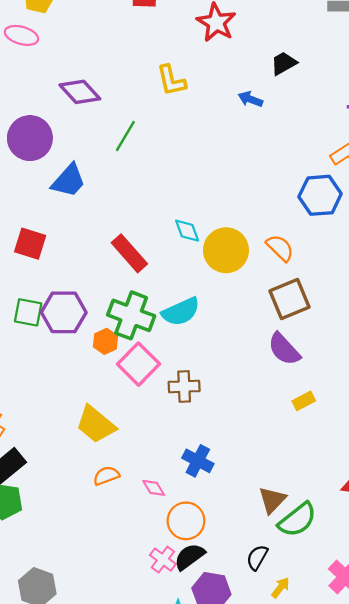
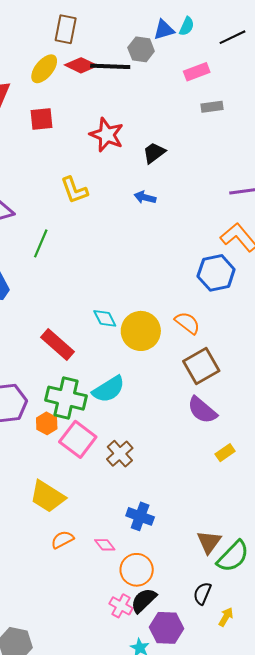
black trapezoid: (284, 63) -> (154, 153), moved
brown cross: (184, 386) -> (120, 454), turned -32

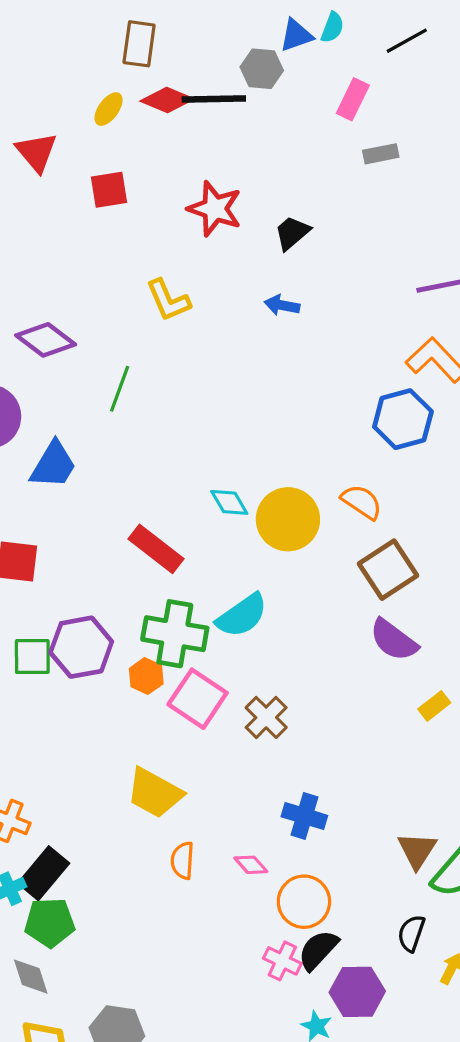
yellow ellipse: (44, 69) -> (109, 109), size x0.7
pink rectangle: (197, 72) -> (353, 99), turned -40
orange semicircle: (62, 540) -> (182, 860), turned -55

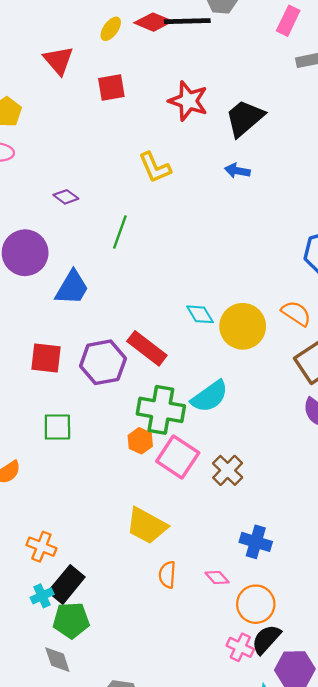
black trapezoid: (292, 233) -> (245, 118), size x1.5
purple diamond: (46, 340) -> (66, 197), size x0.6
purple hexagon: (81, 647) -> (103, 362), moved

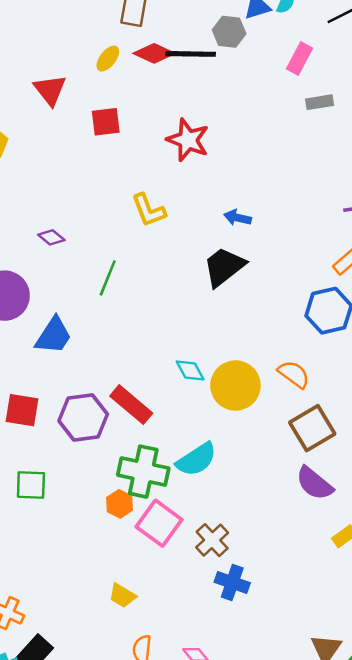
black trapezoid: (245, 118) -> (224, 267), moved
yellow trapezoid: (147, 526) -> (122, 596), size x0.6
blue cross: (256, 542) -> (232, 582), moved

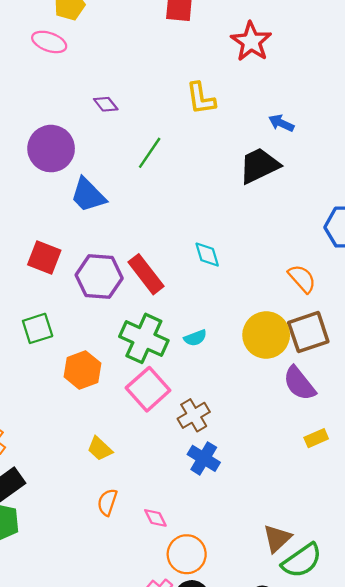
blue trapezoid: (53, 336) -> (88, 195), turned 90
yellow circle: (235, 386) -> (266, 335), moved
cyan semicircle: (196, 459) -> (195, 338), size x0.6
green square: (31, 485) -> (38, 328), turned -32
orange hexagon: (120, 504) -> (82, 370), moved, size x1.4

